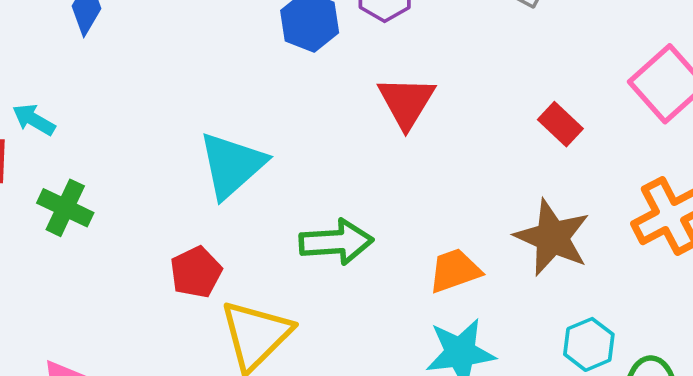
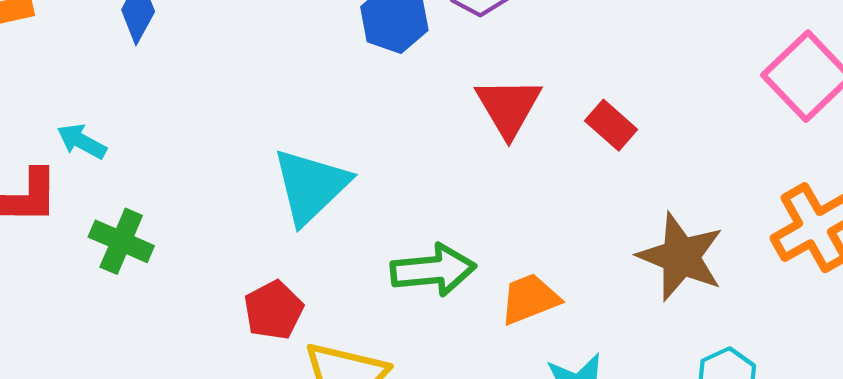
red rectangle: (560, 124) -> (611, 125), moved
orange trapezoid: (455, 271) -> (530, 299), moved

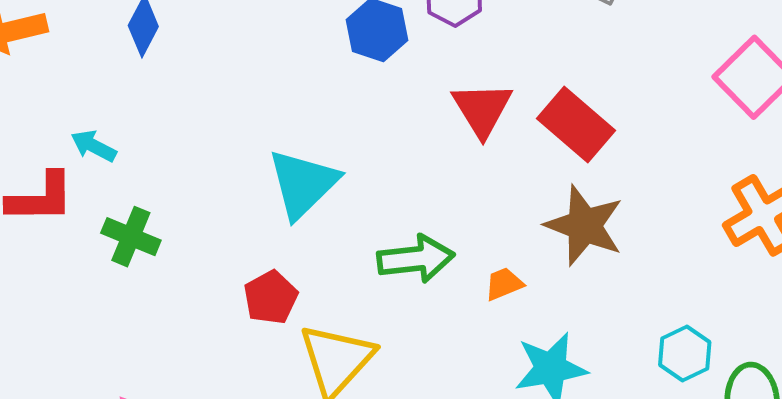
red rectangle: (611, 125) -> (576, 124), size x1.6
brown star: (681, 257) -> (584, 226), moved
orange trapezoid: (530, 299) -> (504, 284), size x0.7

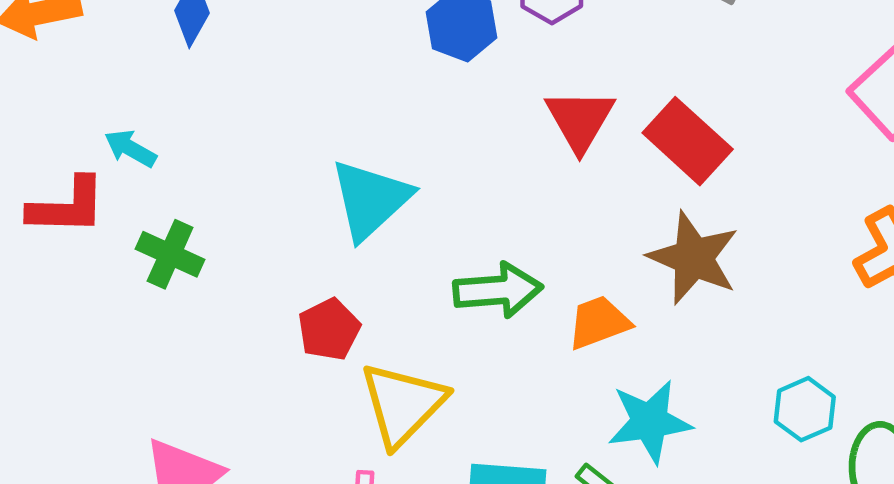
orange trapezoid: (504, 284) -> (599, 322), size x1.4

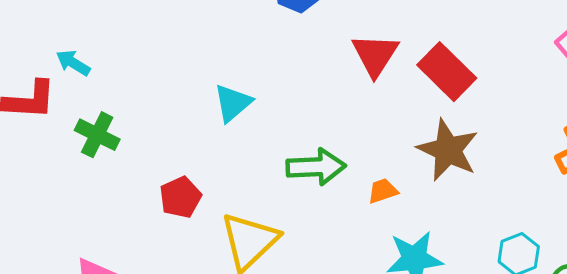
cyan triangle: (370, 199) -> (233, 103), size x0.7
orange trapezoid: (599, 322) -> (383, 191), size x0.7
red pentagon: (329, 329) -> (180, 197), moved

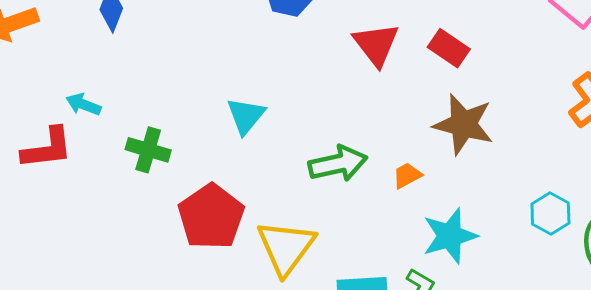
red rectangle: (447, 72) -> (449, 48), size x0.7
green cross: (97, 135) -> (148, 150), moved
red pentagon: (180, 197) -> (211, 217), size x1.6

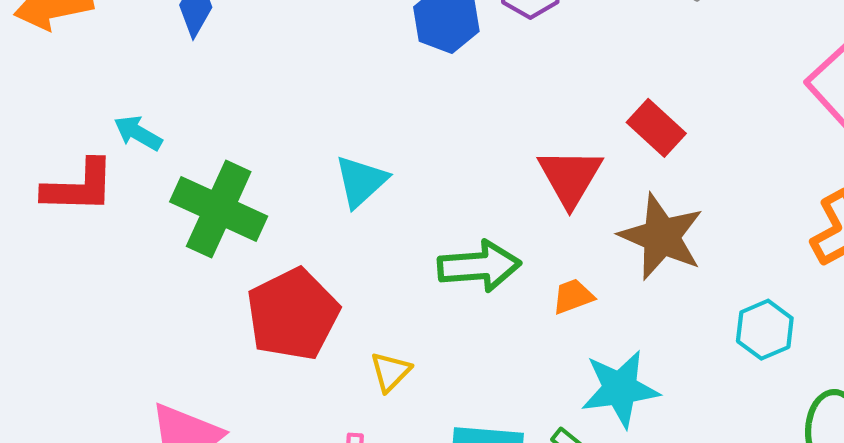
red triangle: (376, 44) -> (570, 177), moved
green cross: (148, 150) -> (219, 209), size x1.5
cyan hexagon: (550, 213) -> (765, 330), moved
yellow triangle: (286, 247) -> (390, 372), size x0.5

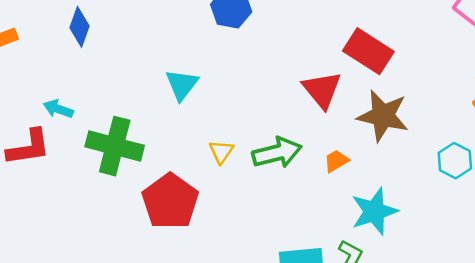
red rectangle: (656, 128) -> (368, 51), size x1.4
cyan triangle: (361, 181) -> (182, 85), moved
yellow triangle: (390, 372) -> (221, 152), moved

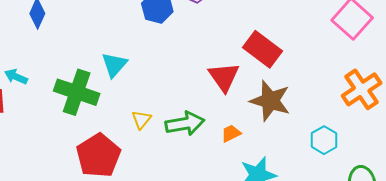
green cross: (115, 146) -> (77, 92), moved

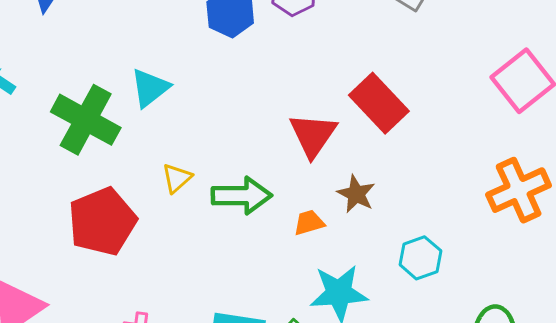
brown star: (270, 101) -> (356, 194), moved, size x0.6
cyan hexagon: (324, 140) -> (420, 258), moved

